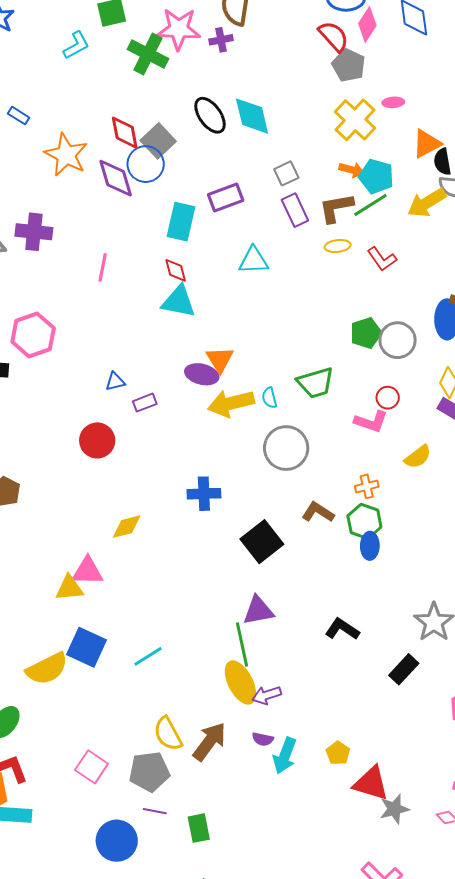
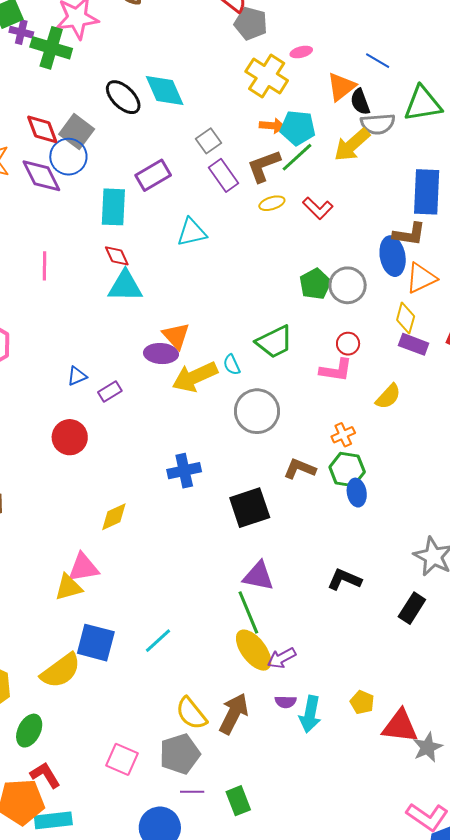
purple cross: (221, 40) -> (21, 32), moved, turned 35
black square: (262, 542) -> (250, 508), turned 30
purple triangle: (258, 611) -> (258, 576), turned 32

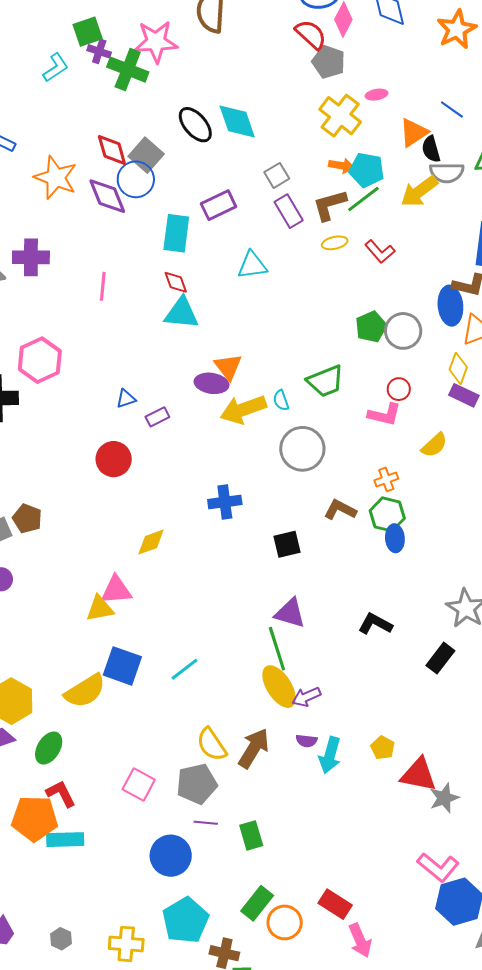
black square: (250, 508) -> (287, 544), size x0.7

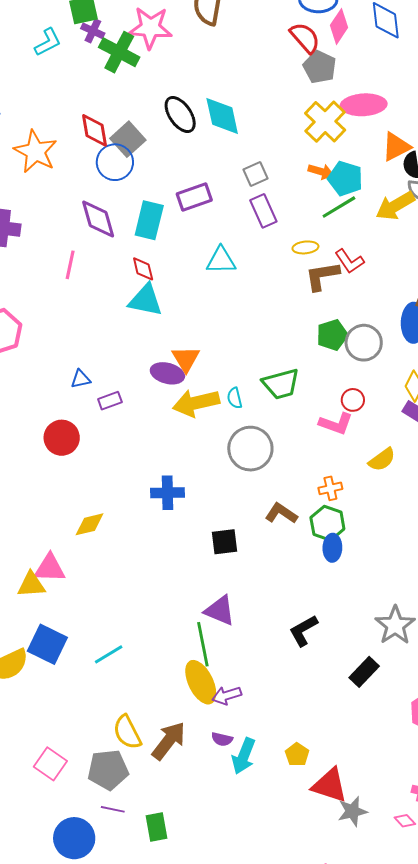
pink ellipse: (377, 95) -> (364, 105), size x2.0
purple diamond: (107, 196) -> (98, 219), moved
brown L-shape: (330, 205) -> (322, 276), moved
black L-shape: (375, 624) -> (303, 631), turned -64

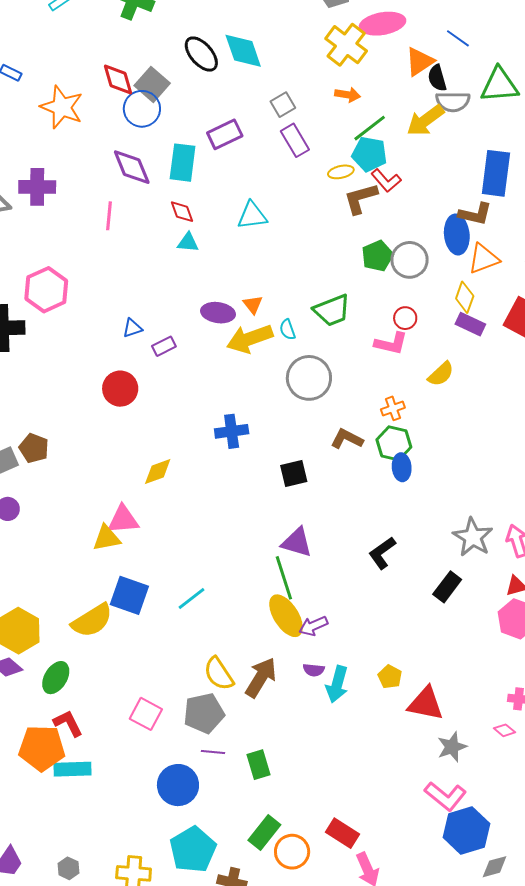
cyan pentagon: (345, 179) -> (369, 154), moved
cyan triangle: (221, 260) -> (252, 216), moved
cyan triangle: (145, 300) -> (188, 242), size x0.6
orange triangle: (186, 359) -> (253, 305), moved, size x0.7
gray star: (352, 811) -> (452, 747), moved

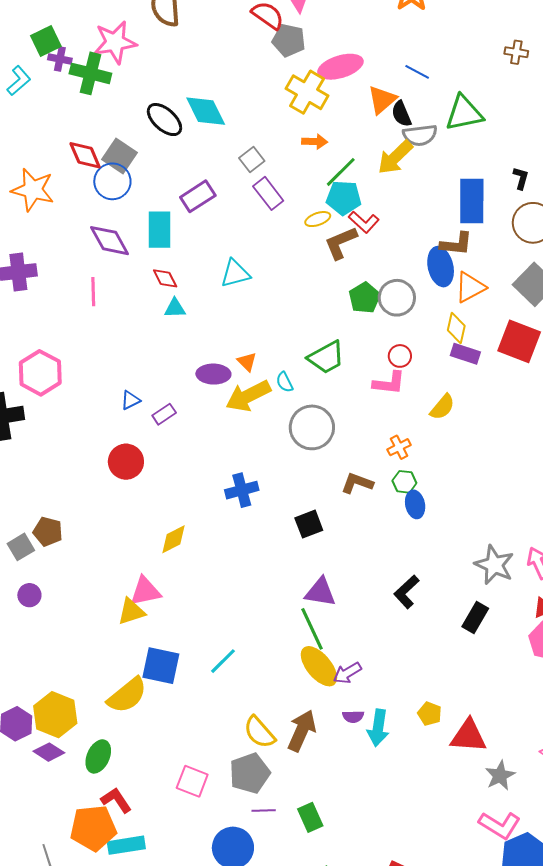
green hexagon: (394, 443) -> (404, 482), size x0.7

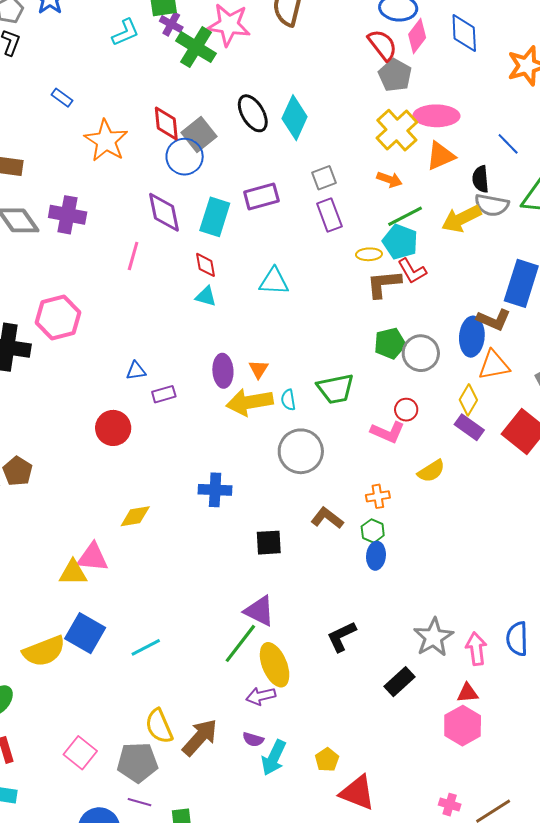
orange triangle: (382, 100) -> (441, 156), moved
cyan diamond: (206, 111) -> (295, 118), turned 33
purple ellipse: (213, 374) -> (223, 371), turned 68
green line: (312, 629) -> (240, 643), turned 45
yellow ellipse: (319, 666) -> (275, 665), moved

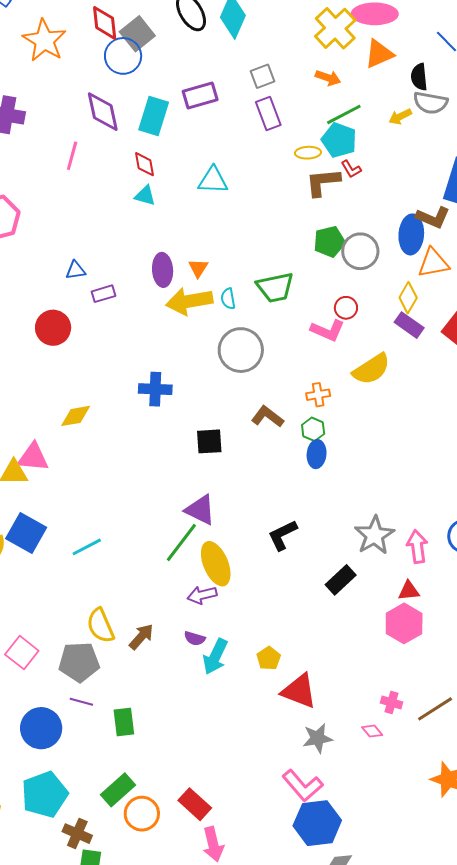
yellow arrow: (461, 219) -> (400, 117), size x0.6
red L-shape: (412, 271) -> (351, 169), size x0.7
yellow semicircle: (431, 471) -> (371, 369), size x1.4
brown arrow: (200, 737) -> (141, 637), size x0.7

